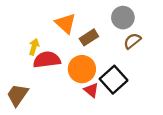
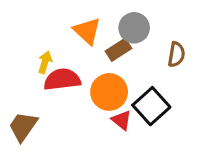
gray circle: (123, 18) -> (134, 28), moved
brown semicircle: (132, 41) -> (176, 54), turned 138

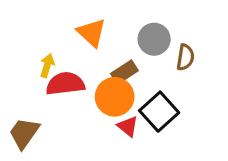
gray circle: (134, 28) -> (154, 39), moved
brown rectangle: (118, 50) -> (124, 72), moved

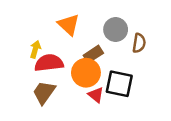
black square: (159, 112) -> (119, 84), turned -36
brown trapezoid: (24, 133) -> (44, 92), moved

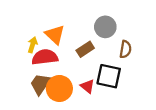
orange triangle: (69, 25) -> (55, 35), moved
brown semicircle: (139, 43) -> (125, 49), moved
orange circle: (86, 73) -> (59, 88), moved

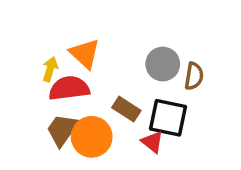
gray circle: (105, 27) -> (163, 64), moved
brown rectangle: (85, 49) -> (126, 109), moved, turned 66
red triangle: (87, 86) -> (152, 142), moved

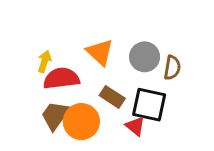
orange triangle: (85, 54) -> (100, 52), moved

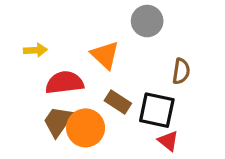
gray circle: (145, 57) -> (147, 21), moved
yellow arrow: (44, 61) -> (35, 50), moved, turned 70
red triangle: (135, 126) -> (168, 141), moved

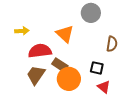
brown rectangle: (118, 102) -> (60, 65), moved
black square: (157, 110) -> (97, 68), size x0.6
orange circle: (86, 128) -> (69, 79), moved

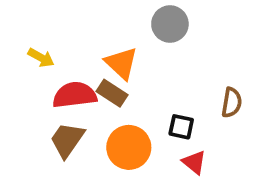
yellow arrow: (22, 31) -> (41, 58), turned 32
brown semicircle: (112, 44) -> (232, 103), moved
brown rectangle: (60, 65) -> (112, 93), moved

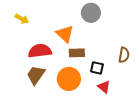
yellow arrow: (41, 58) -> (22, 19), moved
brown rectangle: (112, 93) -> (77, 53), moved, turned -35

